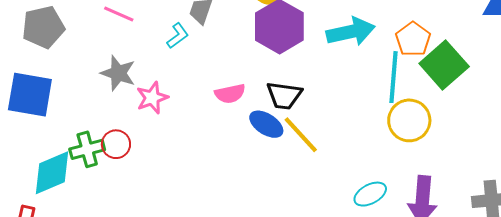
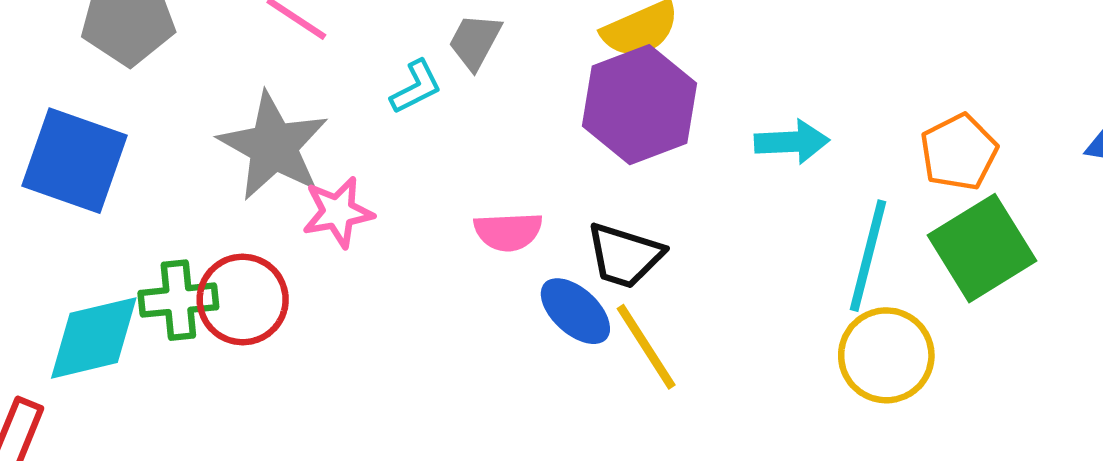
cyan arrow: (351, 32) -> (792, 142), size x0.7
orange pentagon: (413, 39) -> (959, 152), moved
gray star: (118, 73) -> (273, 146), size x1.4
red circle: (116, 144) -> (243, 299), size x1.4

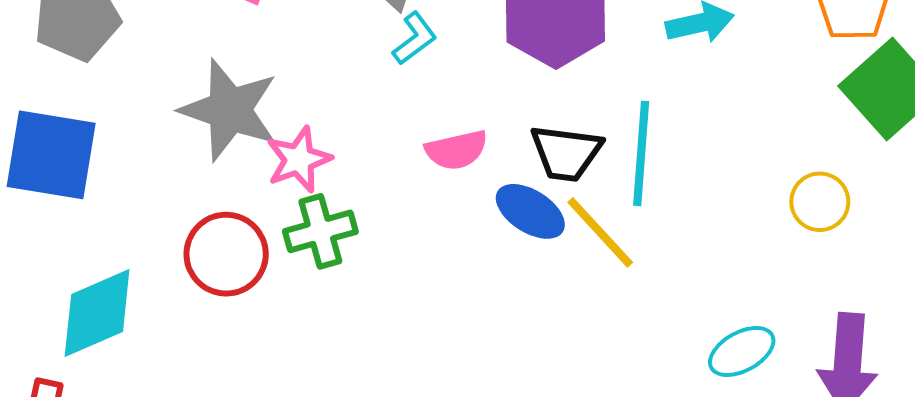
cyan L-shape: (416, 87) -> (415, 38), moved
cyan line: (868, 256) -> (641, 153), moved
green cross: (178, 300) -> (320, 231), moved
yellow circle: (886, 355) -> (820, 202), size x0.7

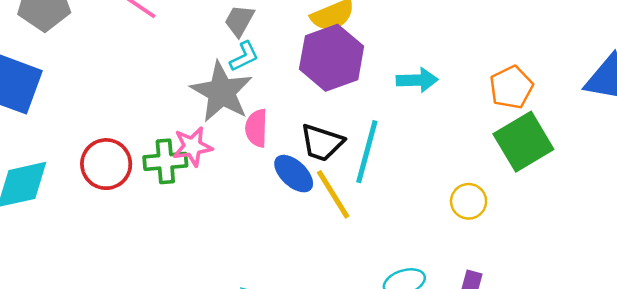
gray star: (229, 110) -> (222, 92), moved
pink semicircle: (456, 150) -> (256, 128), turned 93
pink star: (299, 159) -> (192, 146), moved

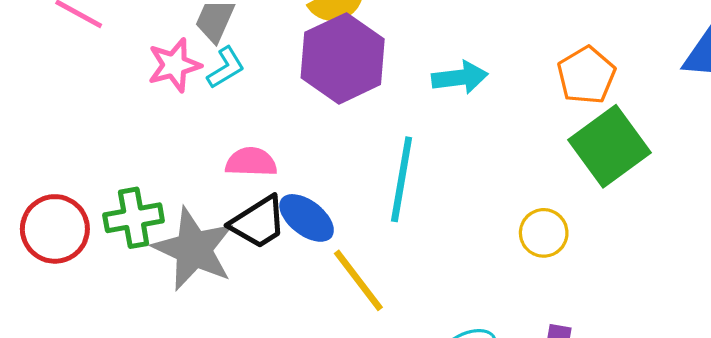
gray star: (222, 92) -> (194, 249), moved
pink semicircle: (256, 128) -> (251, 162), turned 96
black trapezoid: (322, 143) -> (258, 222), moved, turned -45
pink star: (192, 146) -> (174, 65), moved
yellow line: (333, 194) -> (358, 280), moved

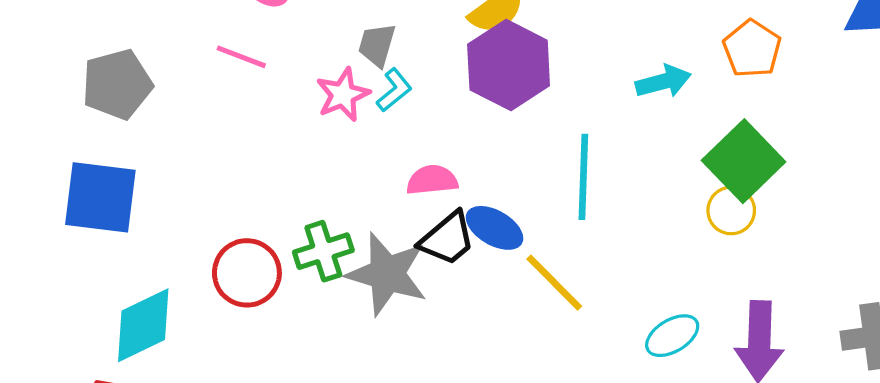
cyan arrow: (460, 77) -> (663, 82), moved
green square: (609, 146) -> (744, 161), moved

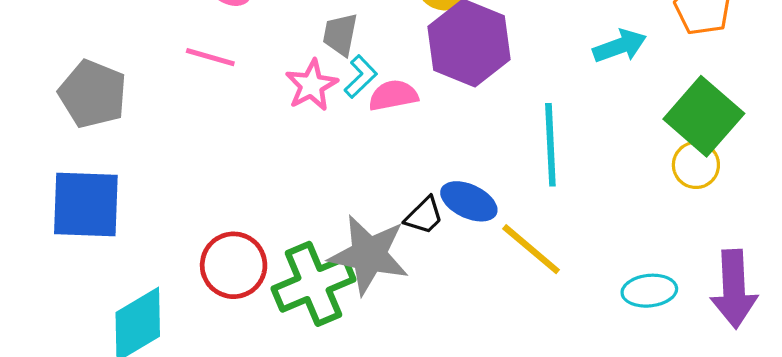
gray pentagon: (117, 84) -> (93, 94), turned -30
pink semicircle: (432, 180) -> (393, 95), moved
black trapezoid: (447, 239) -> (424, 216), size x0.7
green cross: (323, 251) -> (314, 284), moved, size x1.4
cyan ellipse: (672, 336) -> (649, 291), turned 30

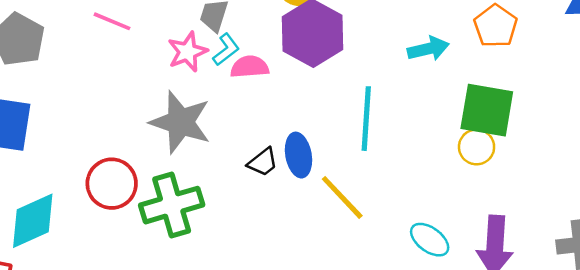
green square: (704, 116) -> (487, 110), turned -38
blue ellipse: (469, 201) -> (298, 155), turned 48
gray star: (369, 255) -> (180, 122), moved
cyan ellipse: (649, 291) -> (430, 240), turned 36

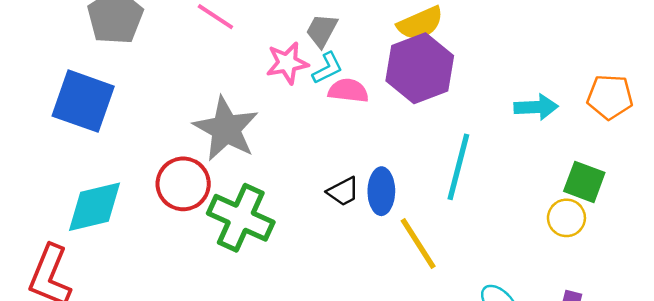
orange pentagon: (496, 26) -> (610, 97), turned 30
green square: (487, 110) -> (584, 182), size x0.7
gray star: (180, 122) -> (226, 129), moved
green cross: (172, 205) -> (241, 218), turned 30

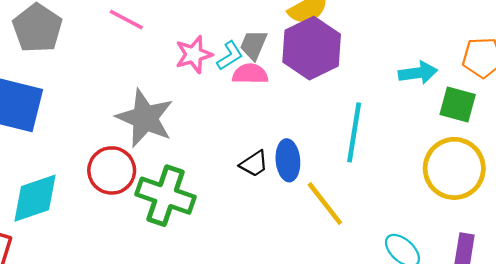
gray trapezoid: (322, 30) -> (254, 45), moved
green square: (584, 182) -> (458, 104), moved
yellow circle: (566, 218) -> (454, 168), size x1.8

